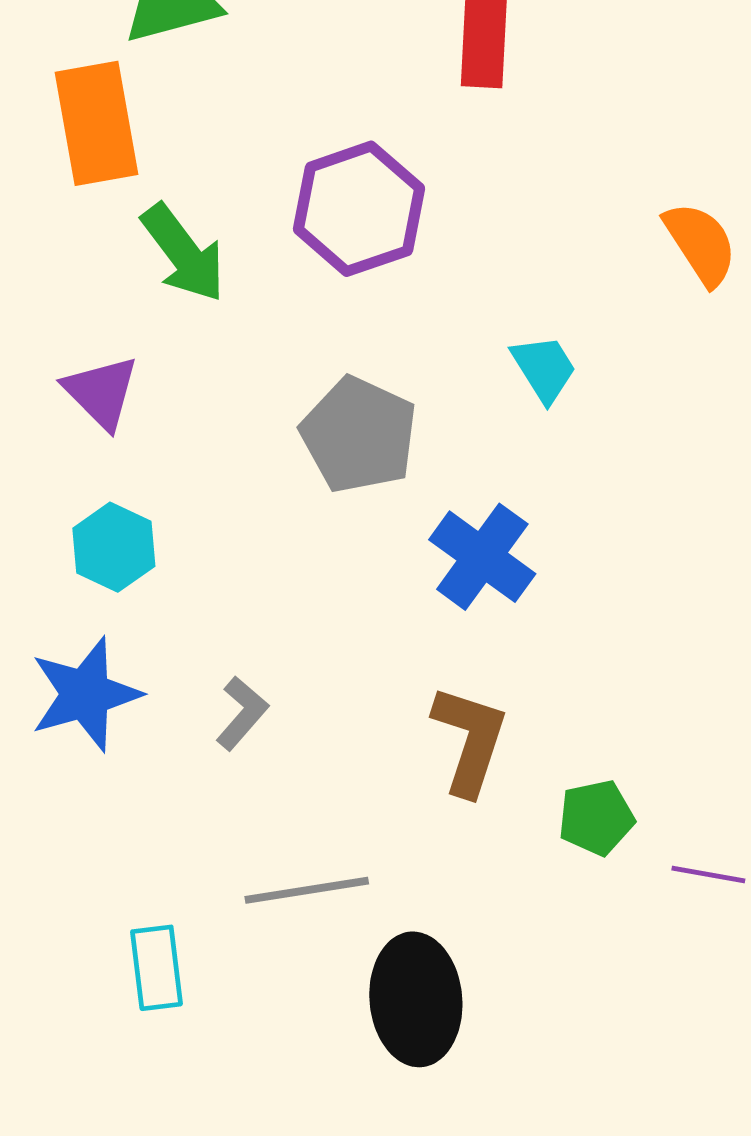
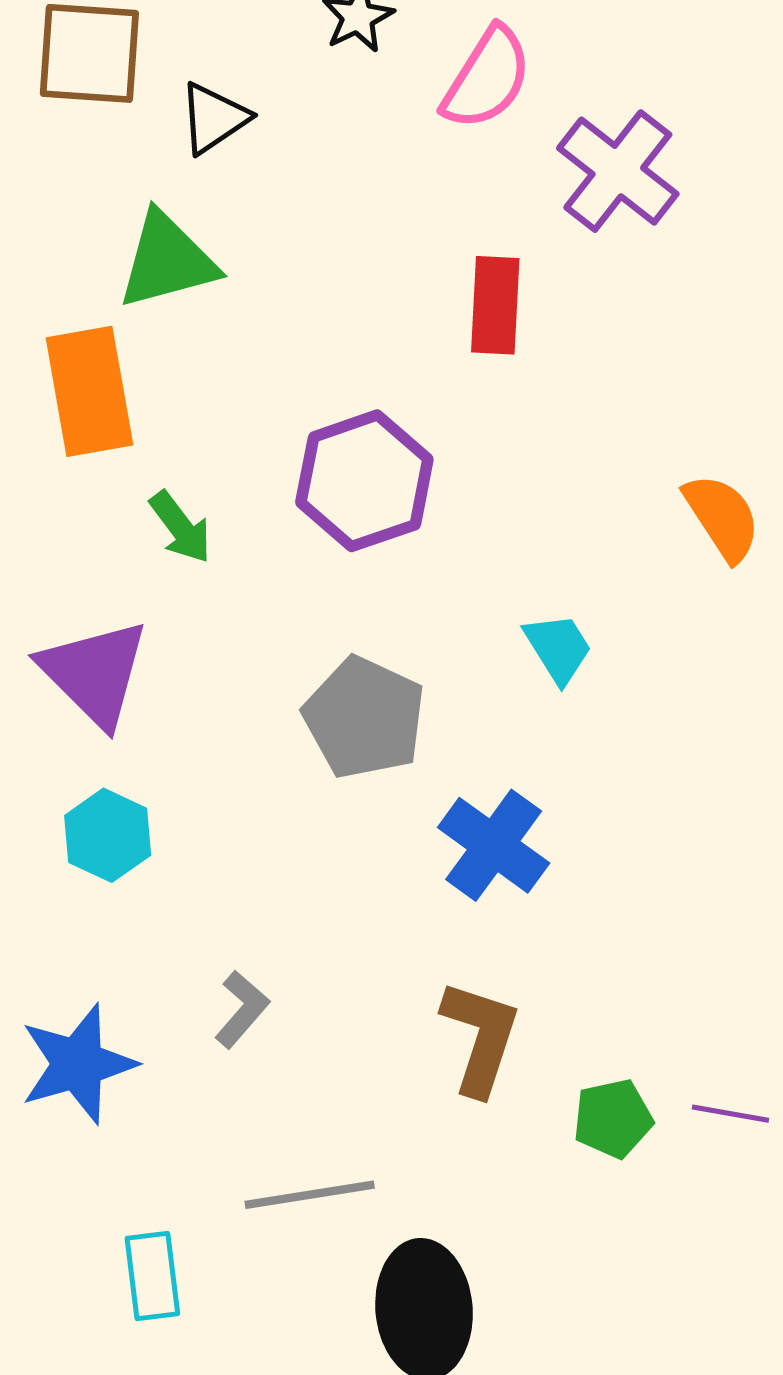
green arrow: (183, 253) -> (181, 527), size x0.7
purple triangle: (101, 392) -> (94, 673), size x1.4
blue star: (85, 694) -> (78, 1064), moved
purple line: (708, 875) -> (730, 1114), moved

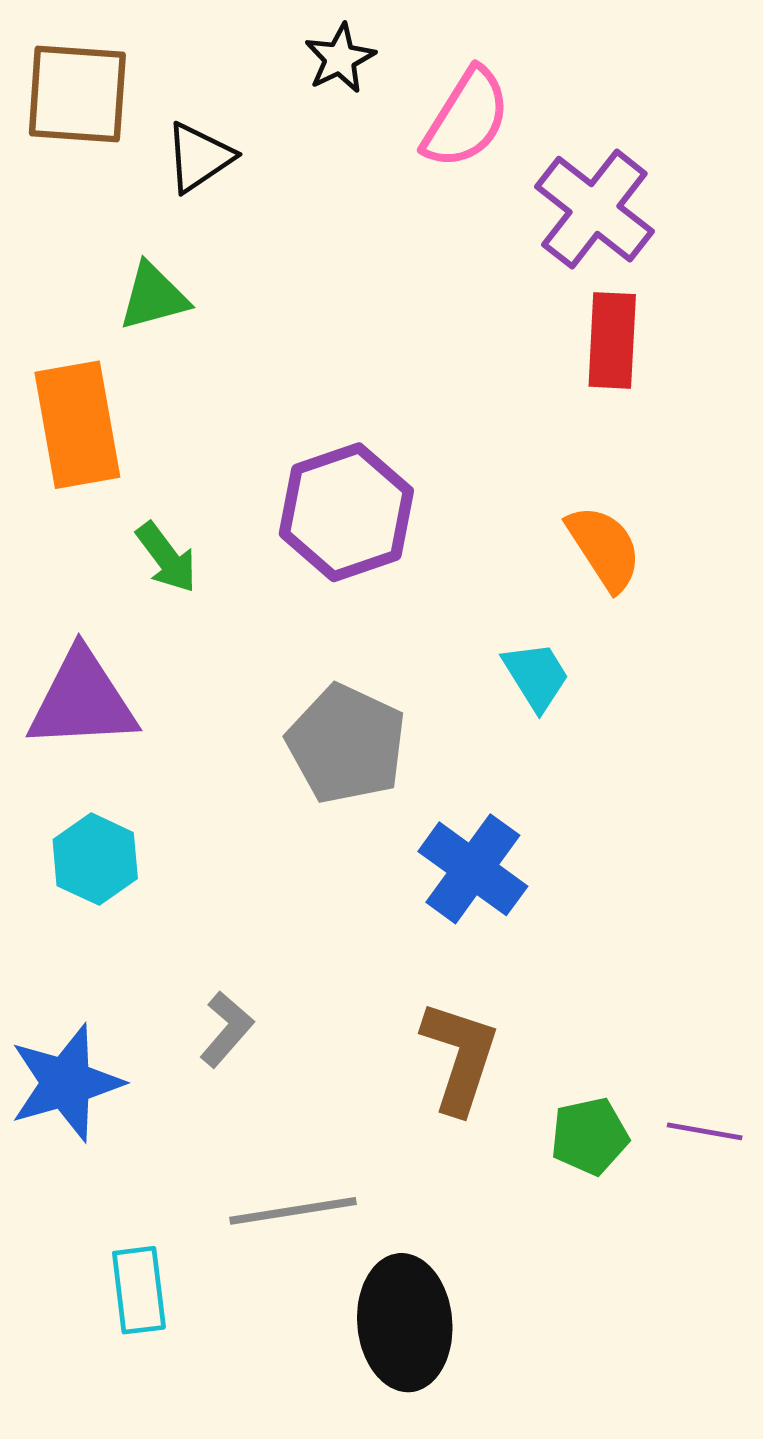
green triangle: (167, 261) -> (154, 297), size x0.7
red rectangle: (495, 305) -> (612, 340), moved
orange semicircle: (722, 517) -> (604, 548), moved
purple triangle: (94, 673) -> (82, 700), turned -48

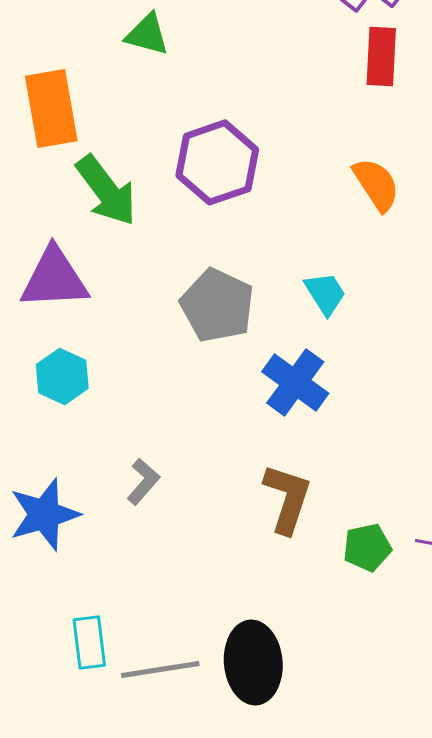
green triangle: (154, 297) -> (147, 34), moved, turned 30
green arrow: (166, 558) -> (106, 190), size x1.6
cyan trapezoid: (536, 676) -> (325, 293), moved
gray line: (293, 1211) -> (160, 669), moved

